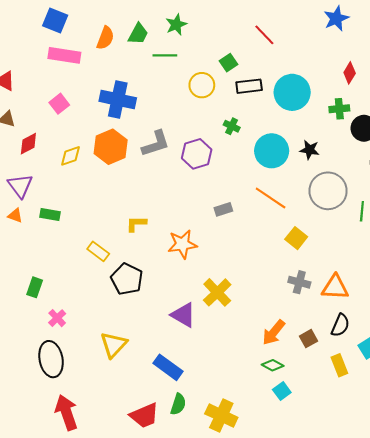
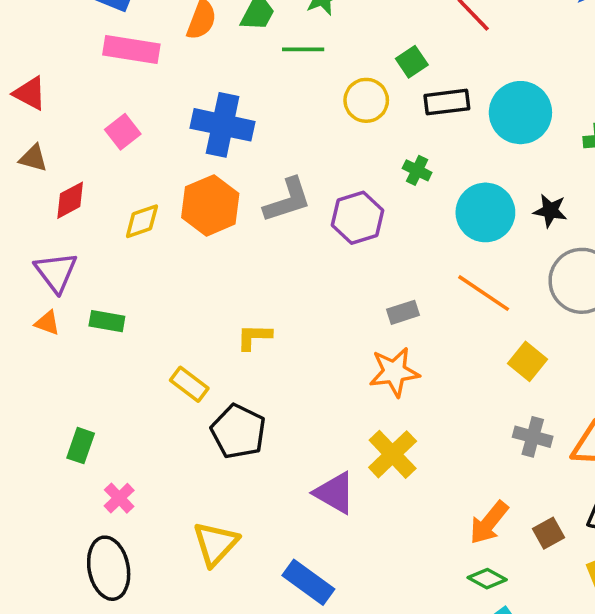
orange star: (182, 244) -> (394, 372), moved

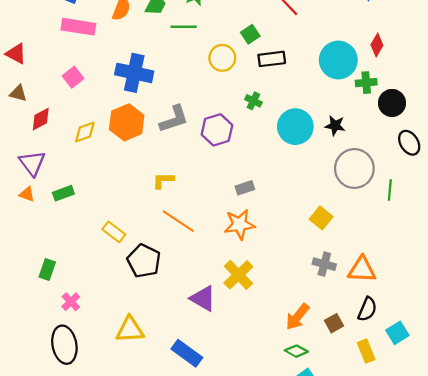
cyan circle: (520, 113) -> (338, 60), moved
orange line: (484, 293) -> (178, 221), moved
green rectangle: (107, 321) -> (63, 193), turned -30
yellow L-shape: (254, 337) -> (163, 180), moved
yellow triangle: (216, 544) -> (130, 330), turned 44

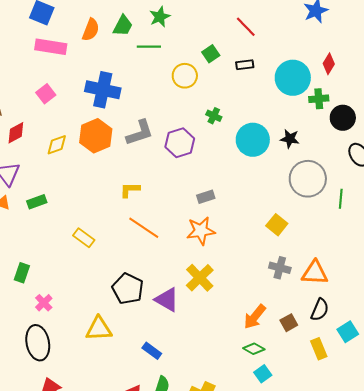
black rectangle: (272, 59) -> (245, 65), moved, size x0.7
black pentagon: (144, 261) -> (128, 289), moved
blue rectangle: (187, 353) -> (152, 351), size x0.7

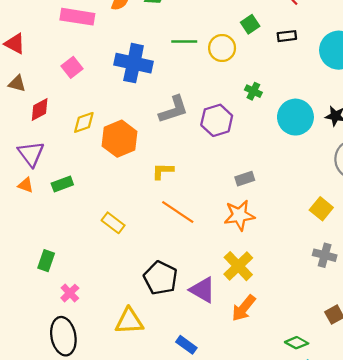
green line: (149, 47) -> (184, 42), moved
orange hexagon: (96, 136) -> (120, 139), moved
orange arrow: (255, 317) -> (244, 308), moved

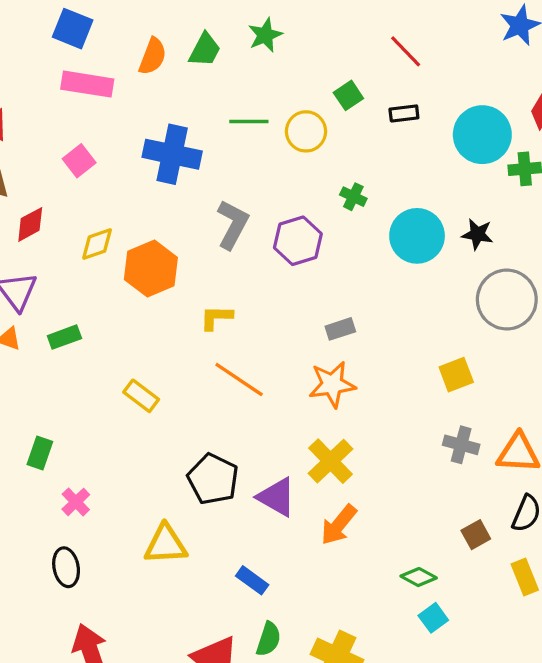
gray L-shape: (173, 110) -> (233, 224), turned -44
yellow square: (321, 209) -> (456, 375), turned 30
black ellipse: (63, 336) -> (66, 567), size x0.7

